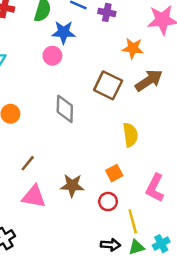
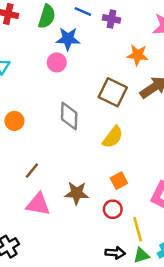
yellow semicircle: (130, 135) -> (113, 137), moved, turned 45

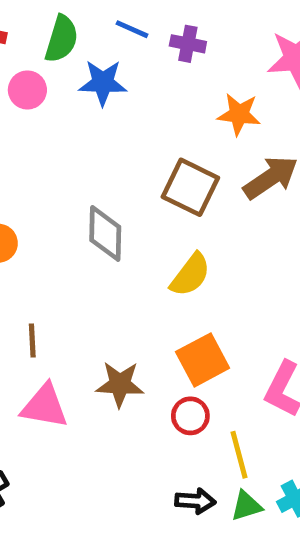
pink circle: (57, 62) -> (27, 90), moved
brown line: (32, 171) -> (32, 340), turned -42
orange square: (119, 181) -> (203, 360), size x1.5

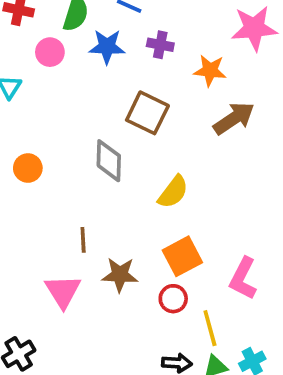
purple cross: (188, 44) -> (160, 45), moved
brown square: (190, 187) -> (147, 113), moved
brown line: (32, 340) -> (83, 240), moved
pink triangle: (44, 406) -> (63, 291), turned 48

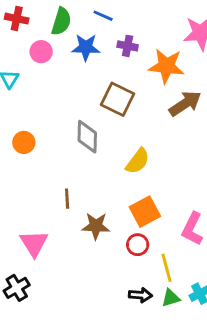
orange star: (210, 71) -> (166, 66), size x1.4
pink triangle: (63, 291) -> (34, 243), moved

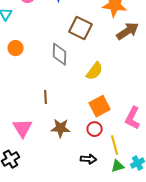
orange circle: (24, 142) -> (16, 48), moved
brown star: (96, 226) -> (61, 128), moved
black arrow: (140, 295) -> (89, 159), moved

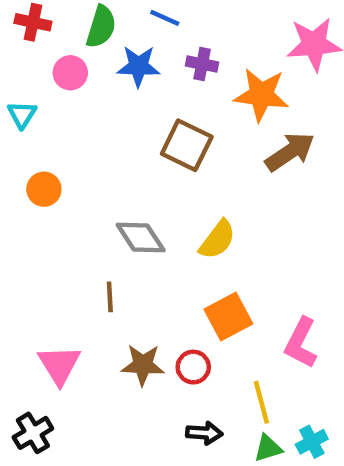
gray diamond: (60, 54) -> (141, 237), moved, turned -35
red circle: (95, 129) -> (193, 367), moved

